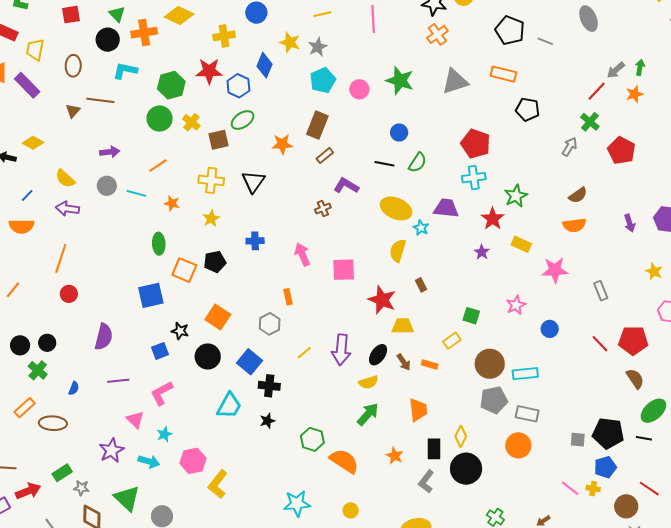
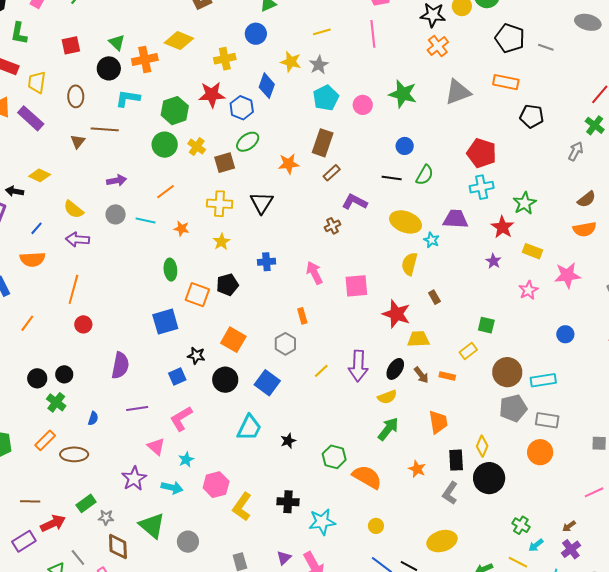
gray ellipse: (589, 19) -> (588, 22), turned -50
pink star: (516, 305) -> (528, 290), moved
black cross: (269, 386) -> (288, 502), moved
pink line: (570, 488) -> (594, 492), turned -60

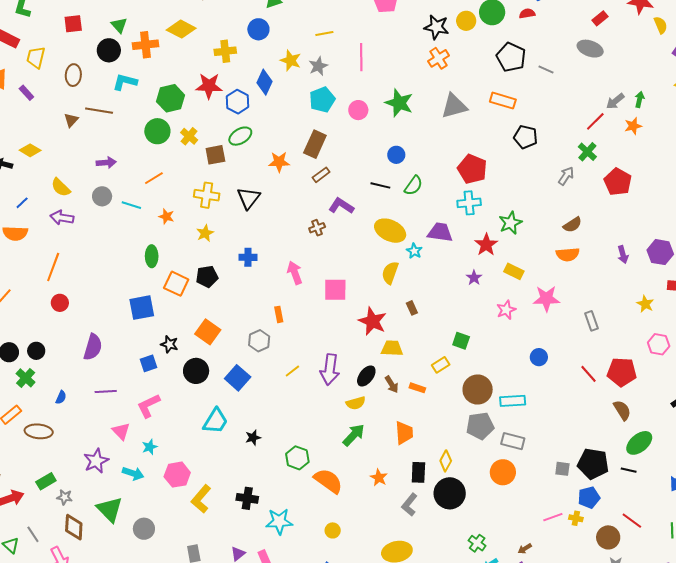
pink line: (373, 34) -> (361, 57), moved
purple rectangle: (31, 118) -> (26, 93), size x0.6

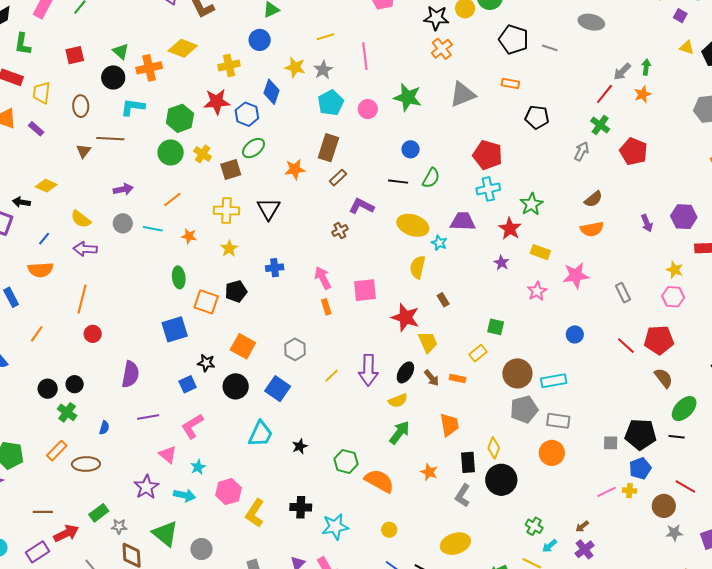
orange rectangle: (503, 101) -> (510, 84), size x0.7
orange rectangle: (279, 314) -> (326, 307), moved
pink hexagon: (659, 344) -> (673, 297), moved
yellow trapezoid: (392, 348) -> (428, 342), turned 70

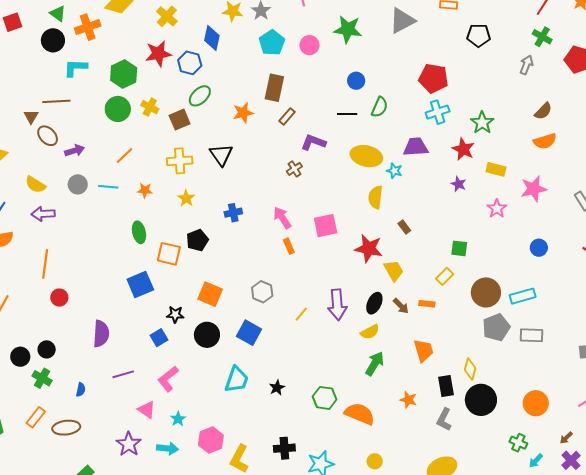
yellow cross: (229, 65) -> (167, 16), turned -30
brown ellipse: (81, 106) -> (48, 136), moved, turned -35
orange circle: (552, 453) -> (536, 403), moved

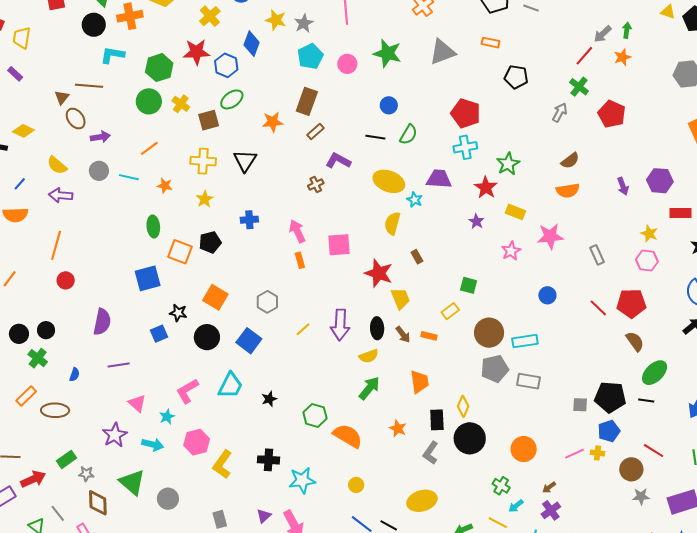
black ellipse: (374, 303) -> (377, 328), turned -35
pink L-shape: (168, 379) -> (187, 391), moved

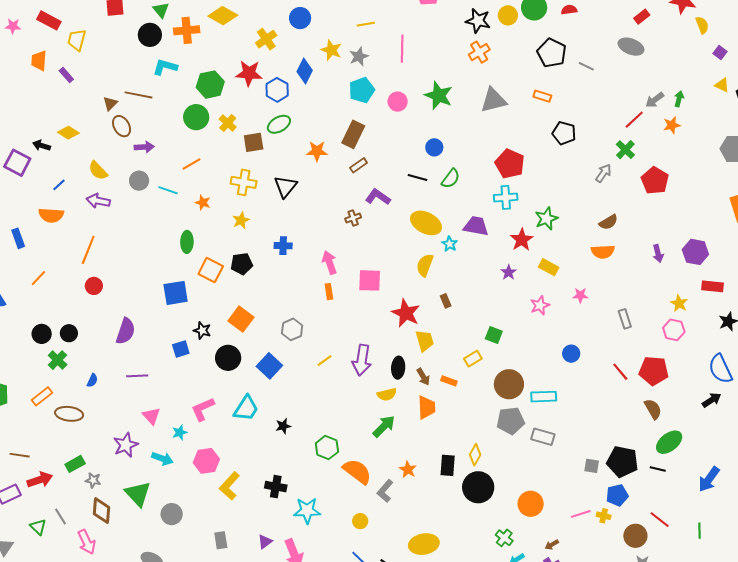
pink star: (550, 236) -> (580, 295), size x0.6
orange trapezoid: (419, 382) -> (427, 407), moved
gray L-shape: (431, 453) -> (385, 491), moved

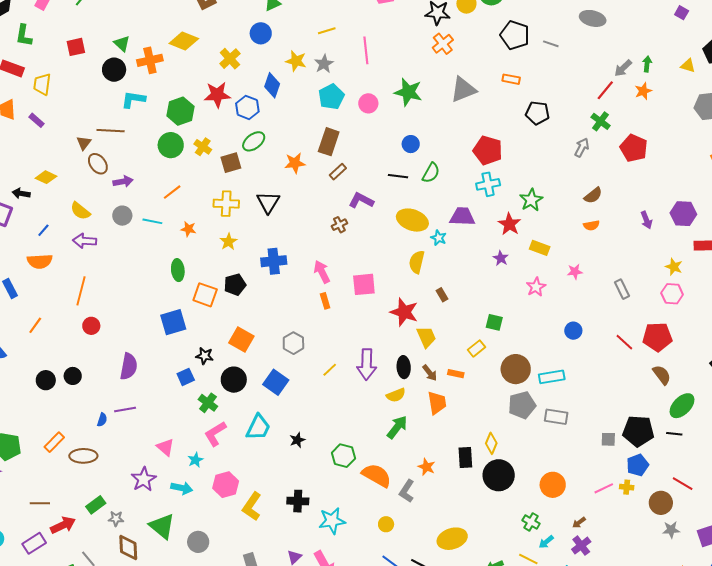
yellow triangle: (722, 85) -> (688, 66), moved
blue cross: (283, 246) -> (274, 261), size x1.4
orange semicircle: (603, 252) -> (591, 225), size x0.7
green cross: (58, 360) -> (208, 403), moved
purple line: (137, 376) -> (125, 410), moved

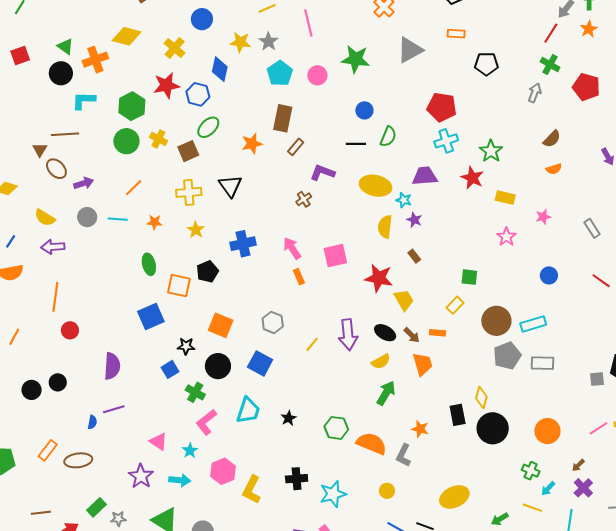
purple star: (501, 258) -> (414, 220), moved
black ellipse: (404, 367) -> (385, 333), turned -50

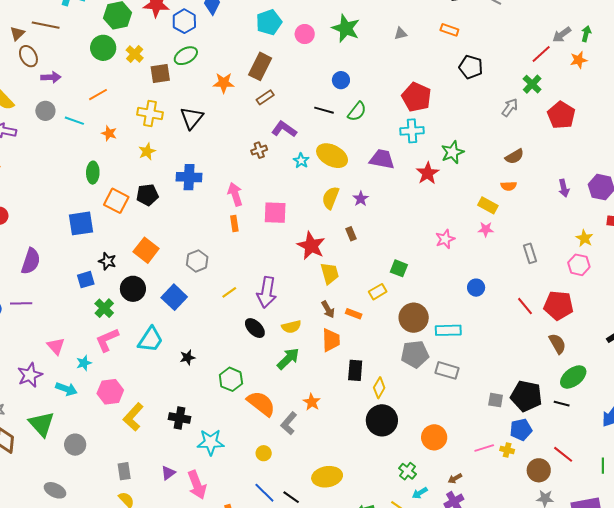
gray triangle: (410, 50) -> (401, 34), size x0.5
yellow rectangle: (505, 198) -> (488, 205), moved
cyan star: (404, 200) -> (301, 161), moved
black ellipse: (385, 333) -> (255, 328), moved
black rectangle: (458, 415) -> (355, 370), moved

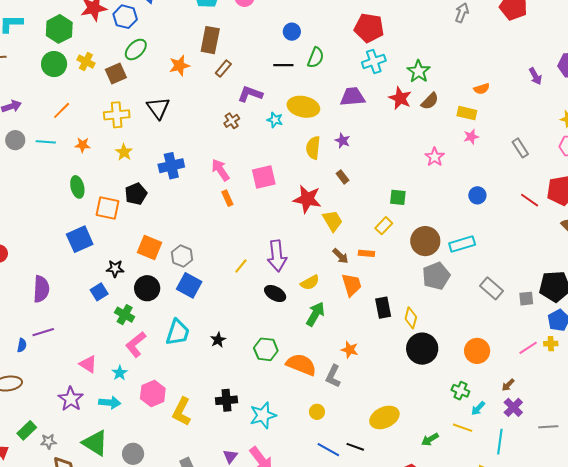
brown semicircle: (514, 156) -> (430, 101), moved
gray hexagon: (197, 261) -> (182, 256), moved
gray rectangle: (447, 370) -> (491, 288), moved, turned 40

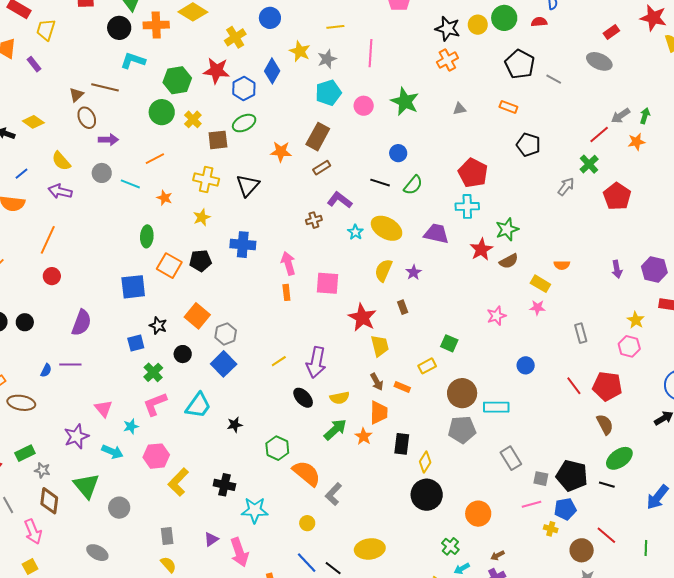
black circle: (147, 288) -> (183, 354), size x0.7
pink line: (528, 348) -> (532, 504), moved
orange star: (350, 350) -> (363, 436), moved

